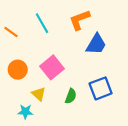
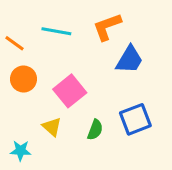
cyan line: (42, 23) -> (56, 31), turned -50
orange circle: (18, 70) -> (24, 79), moved
cyan star: (25, 112) -> (21, 151), moved

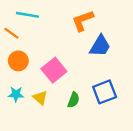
cyan line: (56, 31) -> (28, 15), moved
cyan star: (21, 151) -> (16, 94), moved

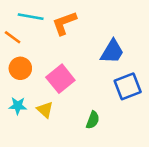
orange L-shape: (83, 21) -> (64, 23), moved
blue square: (105, 92) -> (128, 86), moved
green semicircle: (74, 100) -> (93, 120), moved

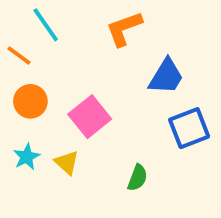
cyan line: (31, 17) -> (46, 25), turned 45
orange L-shape: (64, 23) -> (124, 29), moved
cyan star: (18, 106) -> (27, 157), turned -30

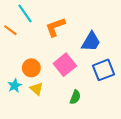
orange L-shape: (124, 29) -> (55, 27), moved
orange circle: (30, 101) -> (31, 68), moved
pink square: (90, 117) -> (65, 65), moved

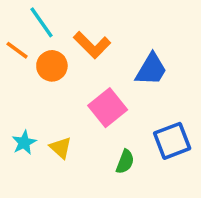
orange L-shape: (55, 27) -> (92, 45), turned -115
orange circle: (31, 68) -> (52, 66), moved
blue square: (104, 70) -> (172, 141), moved

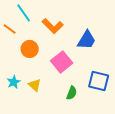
orange circle: (52, 66) -> (30, 49), moved
blue square: (172, 141) -> (99, 81), turned 35

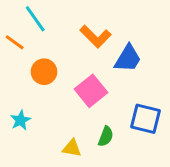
orange L-shape: (53, 26) -> (95, 36), moved
yellow triangle: (35, 85) -> (72, 148), moved, turned -32

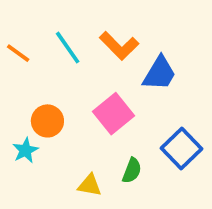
cyan line: (35, 19) -> (68, 48), moved
orange circle: (44, 72) -> (47, 121), moved
blue square: (145, 119) -> (181, 149), turned 32

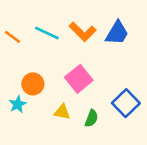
cyan line: (68, 48) -> (47, 33), turned -30
blue trapezoid: (159, 73) -> (117, 33), moved
yellow triangle: (90, 185) -> (62, 112), moved

